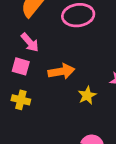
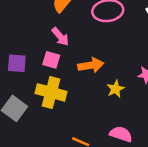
yellow cross: (21, 100) -> (51, 92), size x1.6

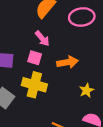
yellow star: (116, 89) -> (87, 90), moved

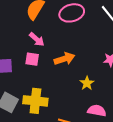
yellow cross: (34, 85) -> (35, 101), moved

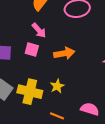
yellow star: (87, 83) -> (57, 86), moved

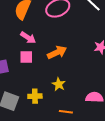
yellow cross: (30, 92) -> (35, 96), size x0.6

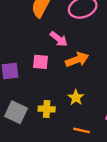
pink arrow: (28, 38) -> (59, 39), moved

